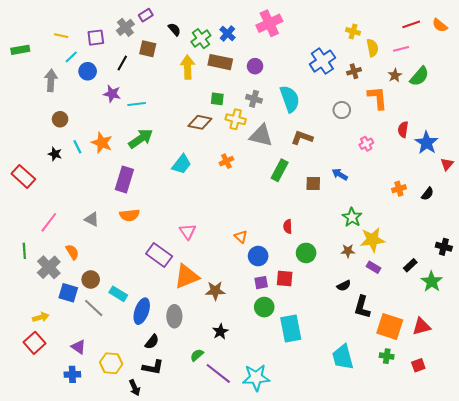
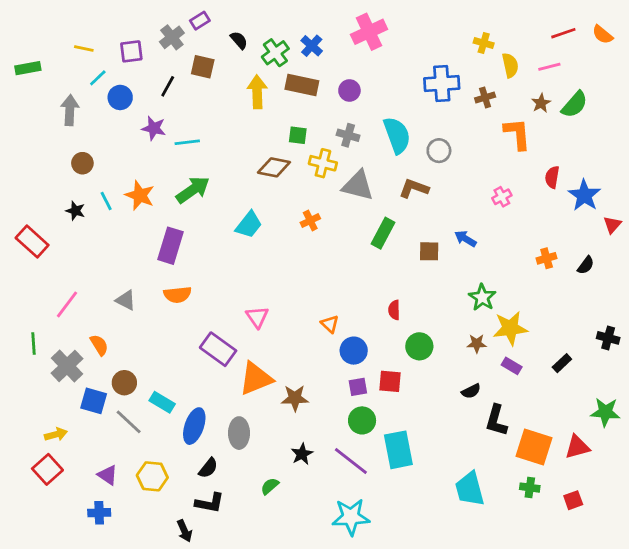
blue cross: (322, 61) -> (442, 84), turned 30
gray circle: (342, 110) -> (439, 151), moved
green star: (432, 282) -> (605, 412), moved, turned -30
yellow hexagon: (111, 363) -> (152, 476), moved
purple line: (218, 373) -> (351, 461), moved

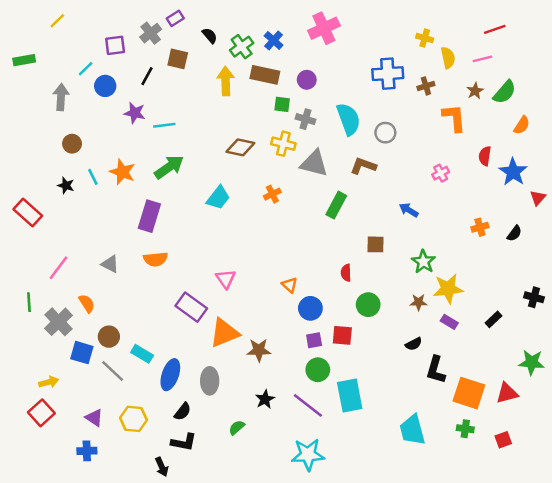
orange semicircle: (603, 35) -> (522, 125), moved, turned -96
yellow line: (84, 49) -> (57, 21), moved, turned -56
green square: (298, 135) -> (282, 104), moved
brown square: (429, 251) -> (376, 244), moved

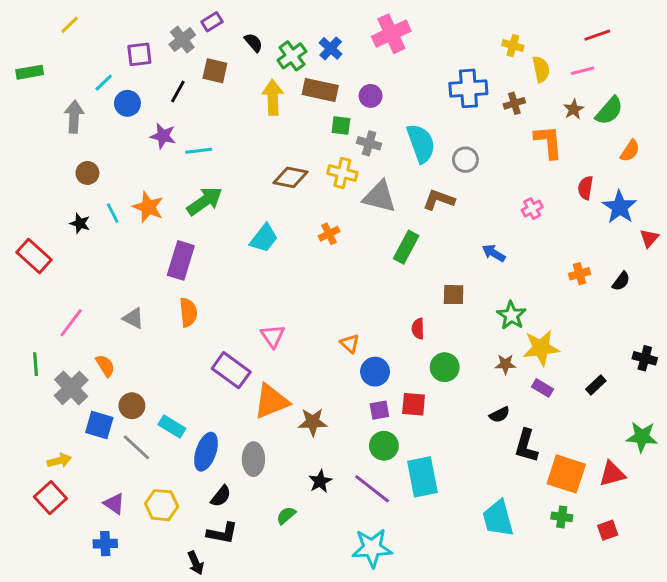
orange semicircle: (156, 259) -> (188, 312), turned -90

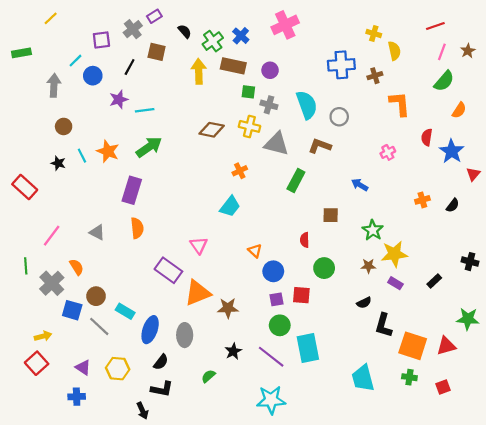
pink line: (583, 71) -> (442, 52), moved, turned -56
brown star: (574, 109) -> (468, 51), moved
purple star: (163, 136) -> (119, 99), turned -30
cyan trapezoid: (264, 238) -> (230, 206), moved

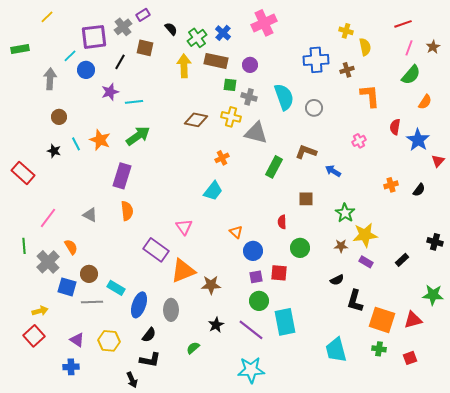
purple square: (101, 40) -> (94, 37), size x1.5
brown L-shape: (320, 146) -> (306, 152), moved
gray line: (99, 326) -> (92, 302), turned -45

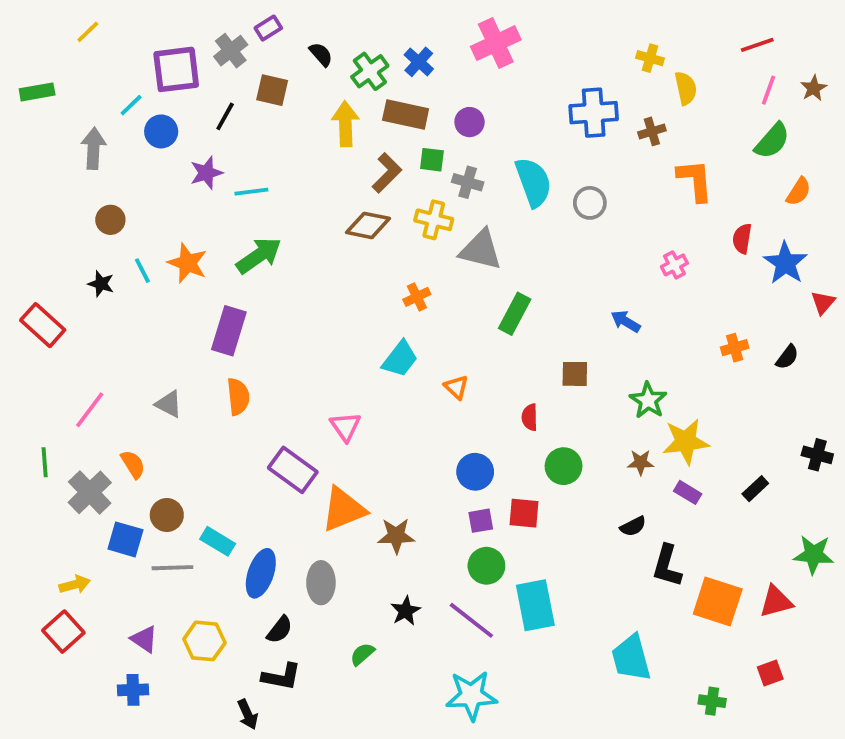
brown L-shape: (306, 152) -> (387, 173), moved, turned 115
orange triangle: (236, 232) -> (456, 387), moved
green cross: (379, 349) -> (712, 701), moved

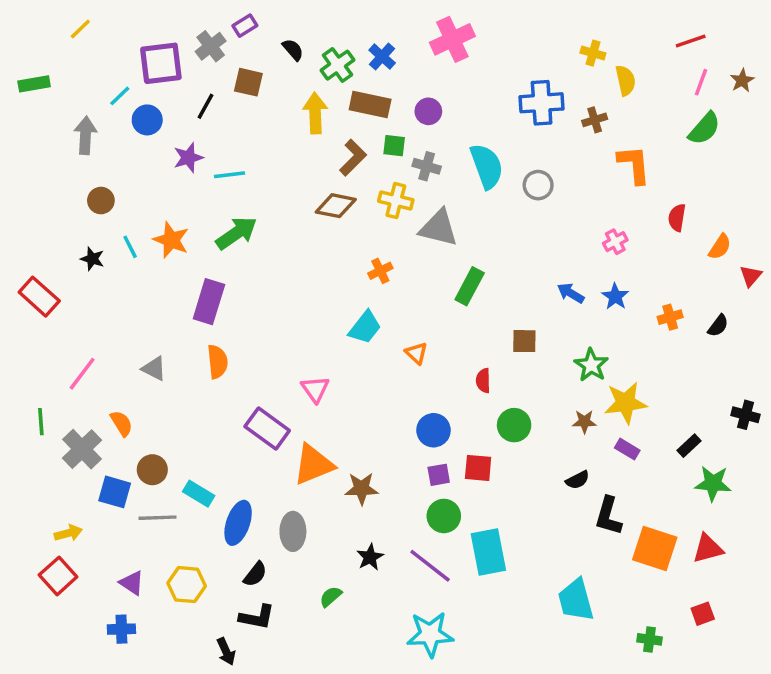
orange semicircle: (799, 192) -> (720, 247), moved
blue star: (785, 263) -> (615, 297), moved, size x0.7
green star: (814, 554) -> (713, 483), moved

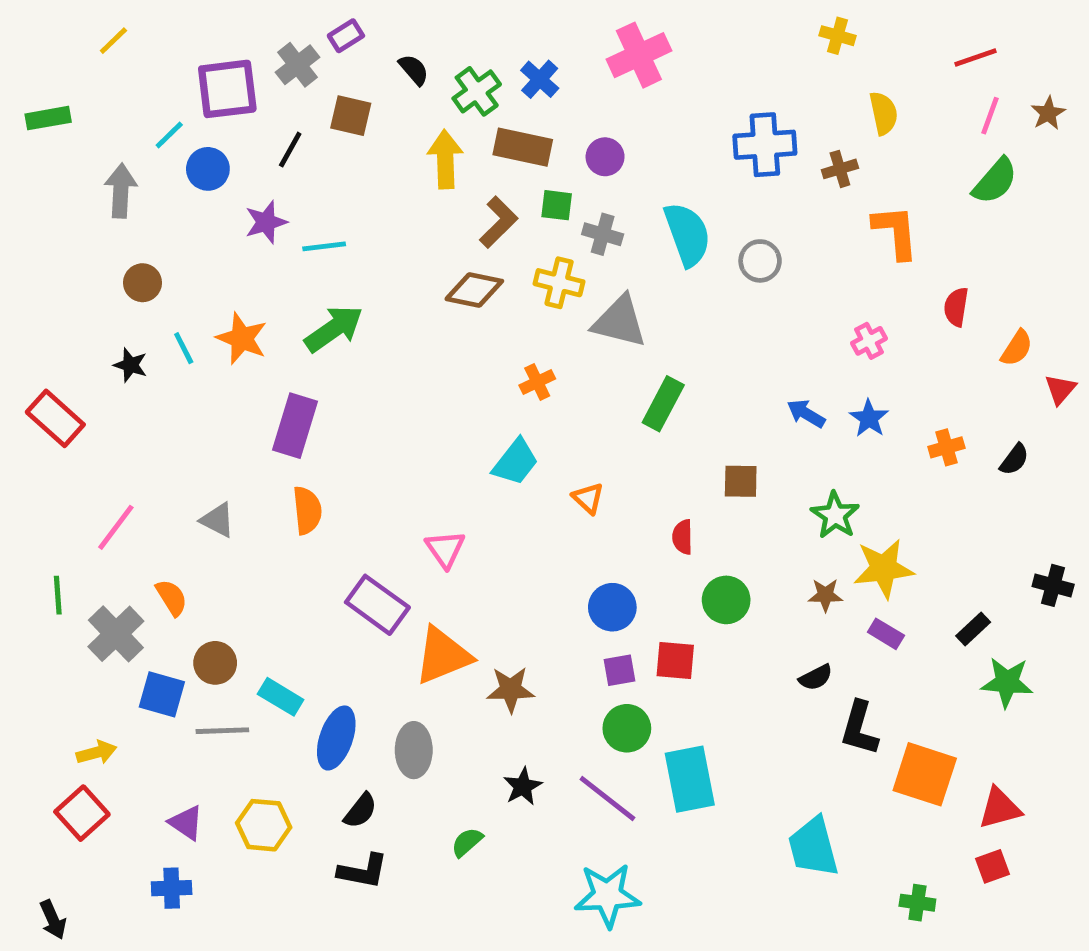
yellow cross: (593, 53) -> (838, 36), moved
red triangle: (708, 549) -> (1000, 808), moved
black arrow: (226, 651) -> (53, 920), moved

